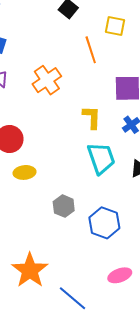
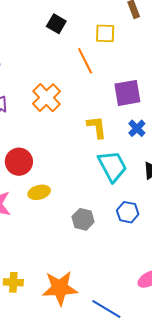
blue hexagon: (104, 223) -> (128, 212), moved, size x0.7
orange star: (30, 270) -> (60, 288), turned -30

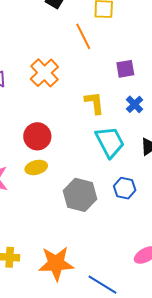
purple square: (127, 93) -> (125, 69), size x0.7
red circle: (19, 162) -> (37, 136), moved
gray hexagon: (83, 219) -> (80, 195), size x1.5

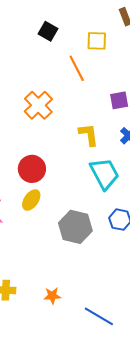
yellow ellipse: (36, 167) -> (31, 200), turned -40
orange star: (56, 263) -> (52, 296), size x0.5

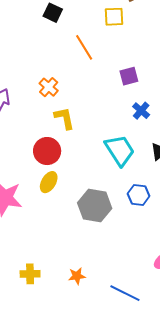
yellow square: (97, 41) -> (114, 17), moved
orange cross: (38, 105) -> (49, 87), size x0.7
yellow L-shape: (89, 135) -> (64, 118), moved

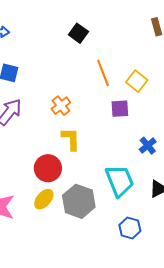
yellow square: (114, 17) -> (137, 81), moved, turned 30
purple square: (129, 76) -> (120, 109), moved
gray hexagon: (95, 206) -> (79, 201), moved

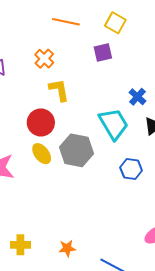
orange line: (103, 73) -> (66, 22), moved, turned -48
blue cross: (148, 146) -> (137, 97), moved
yellow ellipse: (44, 199) -> (42, 154), turned -70

